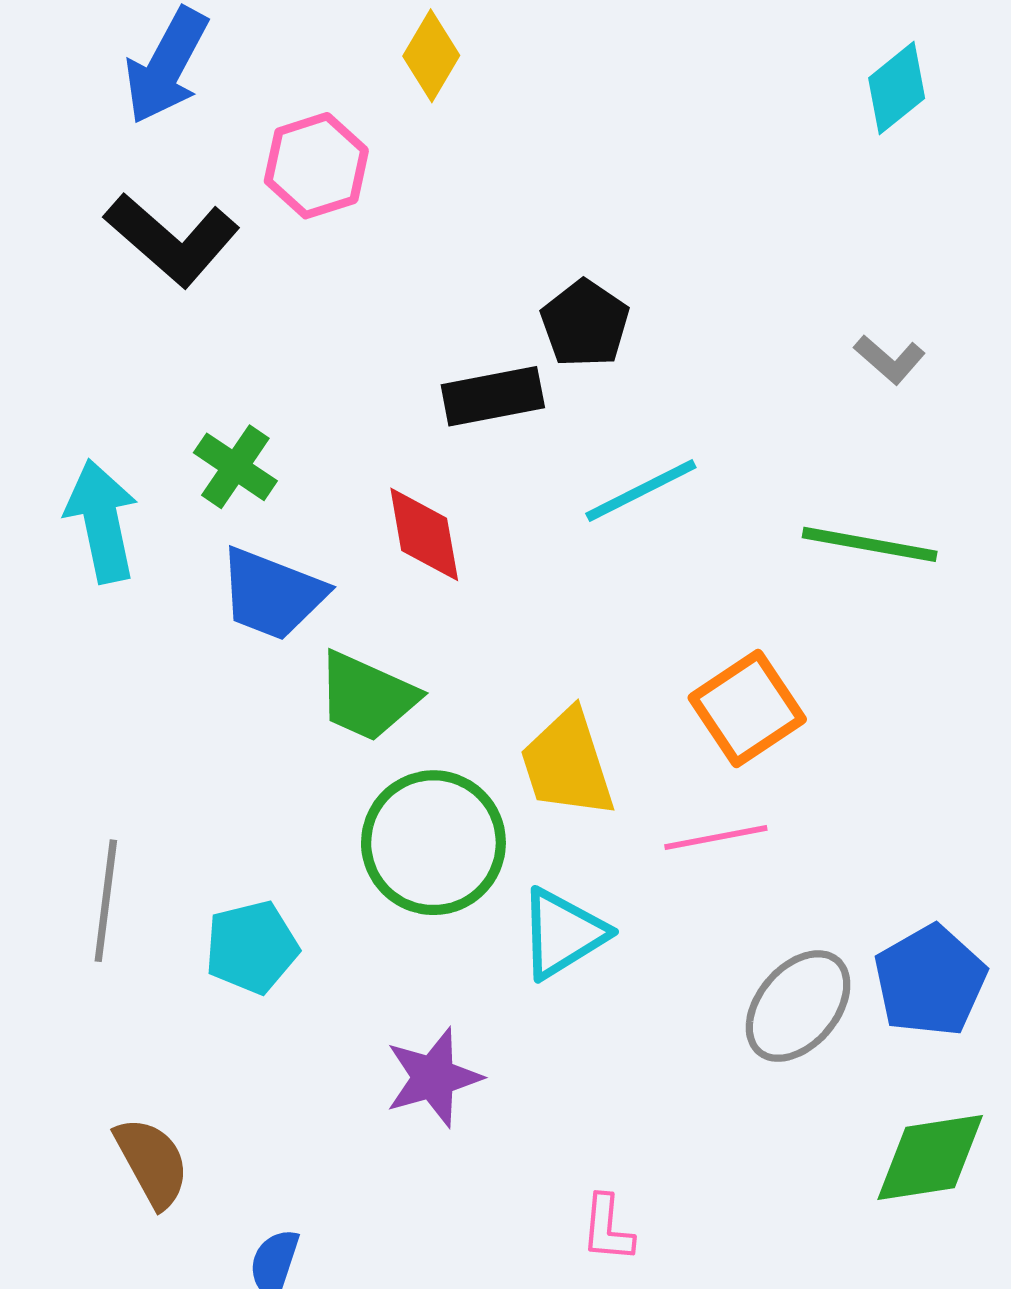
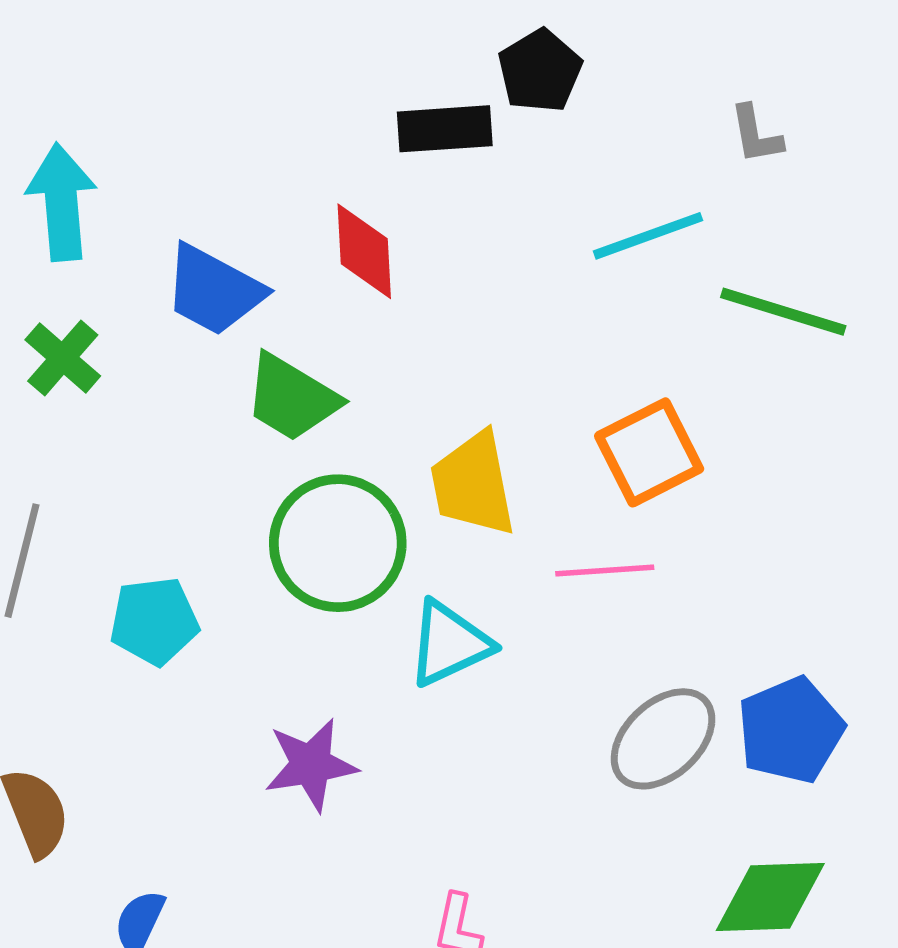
gray L-shape: (890, 359) -> (756, 135), moved, turned 32
green cross: (235, 467) -> (63, 358), moved
cyan line: (641, 490) -> (648, 236), moved

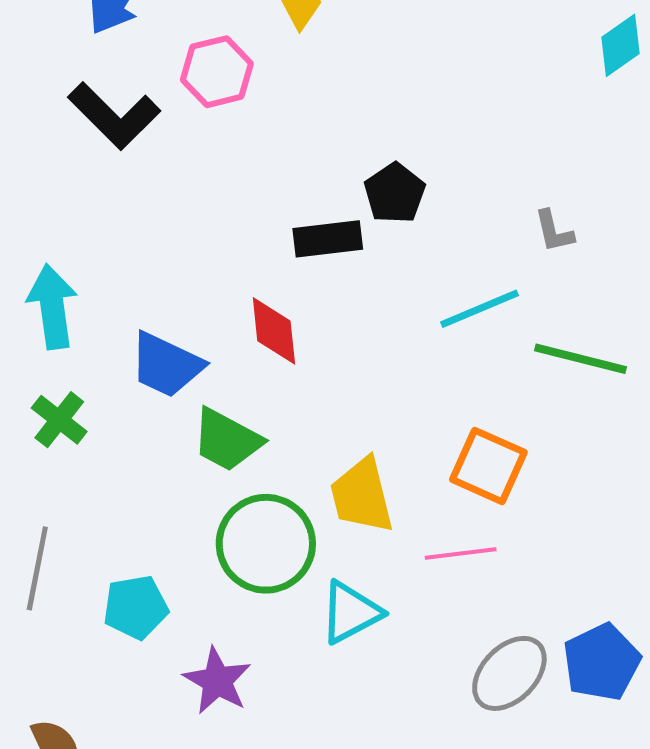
orange square: (649, 452) -> (488, 466), turned -36
purple star: (311, 765) -> (217, 681), moved, turned -30

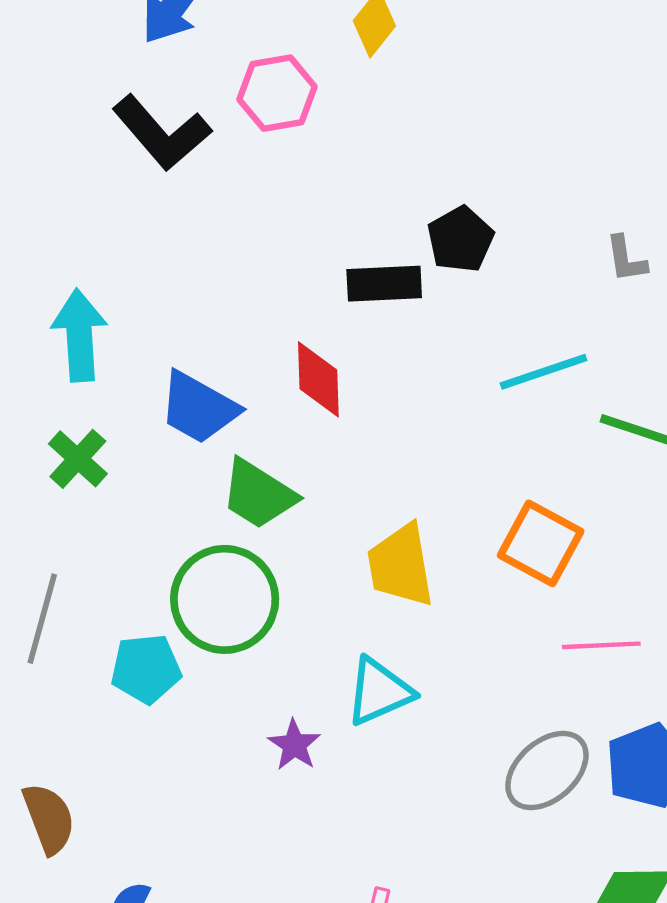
gray L-shape: (554, 231) -> (626, 259), moved
green circle: (266, 544) -> (225, 599), moved
pink line: (461, 553) -> (601, 645), moved
purple star: (217, 681) -> (294, 745), moved, size x0.7

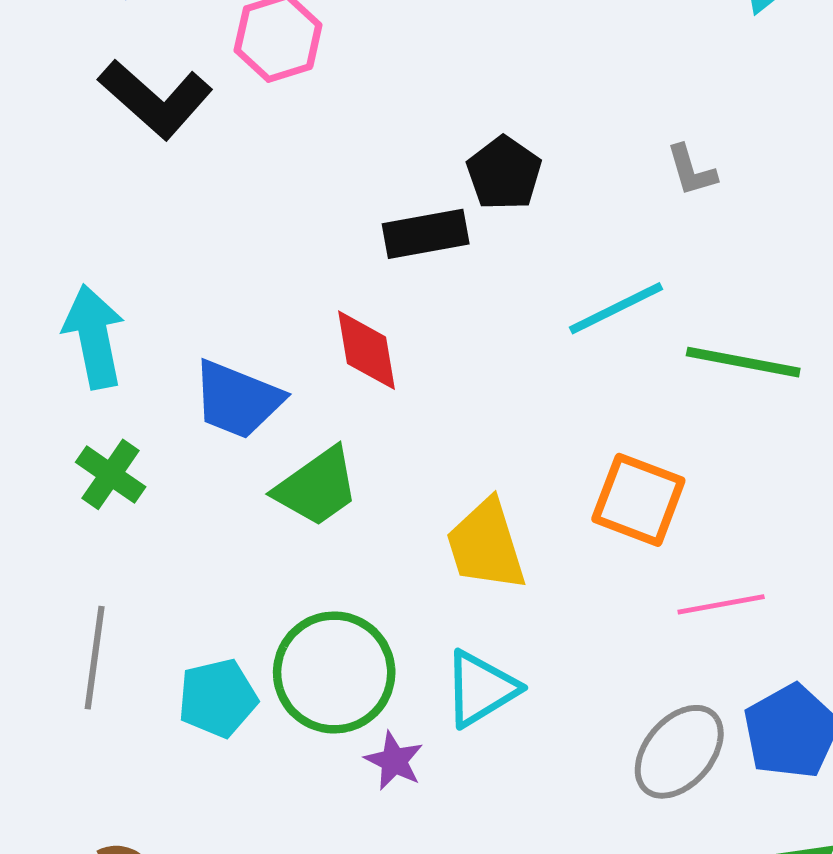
green trapezoid: (258, 494) -> (317, 487), turned -60
green circle: (225, 599) -> (334, 673), moved

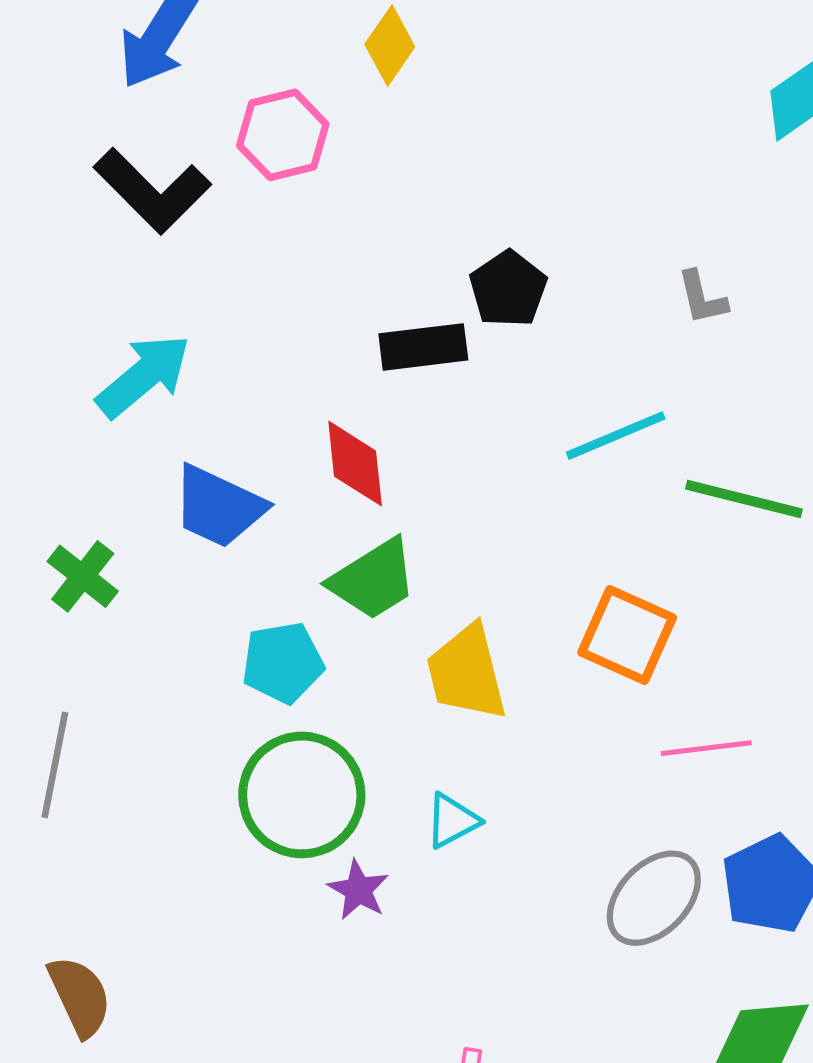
cyan arrow: (94, 337) -> (144, 376), moved, turned 58
green trapezoid: (317, 487) -> (373, 579), moved
cyan triangle: (481, 689) -> (452, 821), size x0.7
cyan pentagon: (218, 698) -> (283, 663), moved

